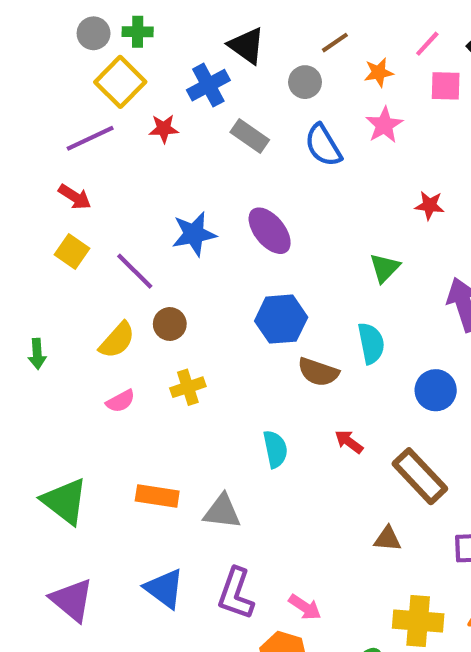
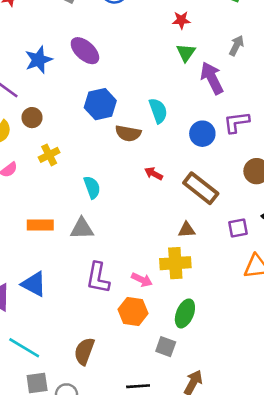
green triangle: (385, 268) -> (186, 53), moved
cyan semicircle: (275, 449) -> (92, 187), moved
blue triangle: (164, 589) -> (34, 284), moved
yellow cross: (418, 621) -> (175, 263), moved

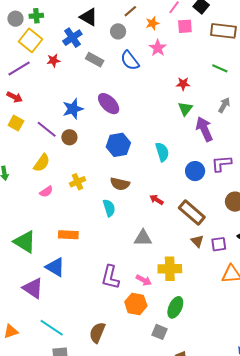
brown circle: (32, 118) -> (69, 137), moved
brown semicircle: (128, 133) -> (120, 184), moved
gray triangle: (82, 228) -> (143, 238), moved
brown triangle: (187, 230) -> (197, 241), moved, turned 48
blue triangle: (34, 284) -> (55, 267), moved

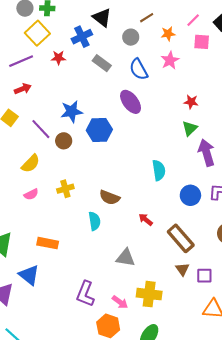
red arrow: (15, 97) -> (23, 89), moved, turned -56
purple ellipse: (109, 104) -> (131, 102), moved
blue hexagon: (118, 145) -> (99, 130), moved

